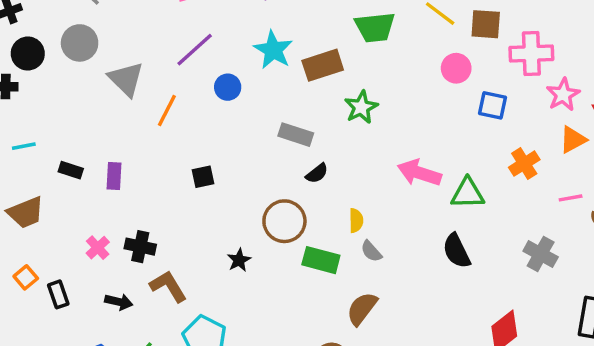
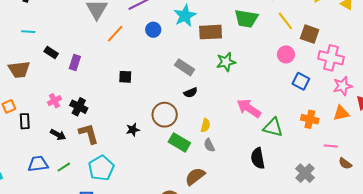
orange cross: (524, 164) -> (310, 119), turned 30

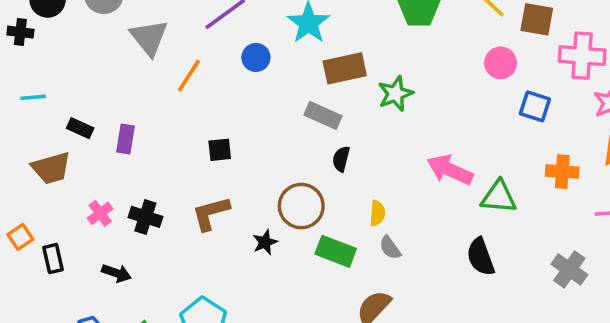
brown rectangle: (211, 32) -> (345, 68), moved
brown trapezoid: (19, 70) -> (51, 168), moved
black semicircle: (191, 93) -> (341, 159), turned 136
black star: (133, 130) -> (265, 242), moved
brown L-shape: (89, 134) -> (211, 213), moved, turned -80

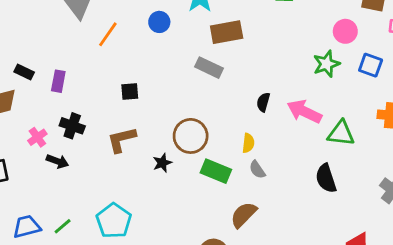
green star: (395, 94) -> (326, 64), moved
black semicircle: (341, 159) -> (263, 102), moved
black cross: (145, 217) -> (72, 126), moved
black arrow: (116, 273) -> (57, 161), moved

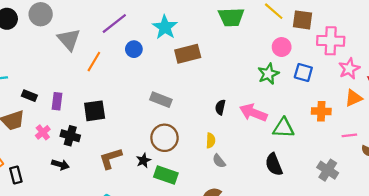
gray rectangle: (209, 68) -> (161, 100), moved
black square: (130, 92) -> (95, 111), moved, size x1.5
pink cross: (37, 137) -> (43, 132), moved
brown L-shape: (122, 140) -> (111, 158), moved
green rectangle: (216, 171) -> (166, 175), moved

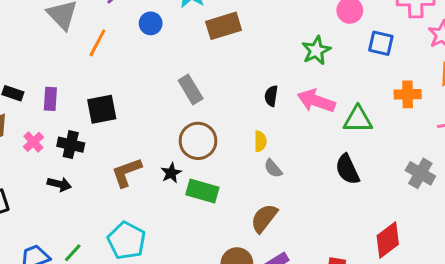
green star: (268, 74) -> (316, 50), moved
gray rectangle: (161, 100) -> (191, 90), turned 40

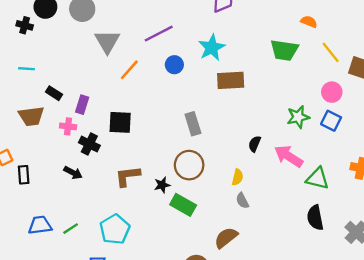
blue square: (381, 43) -> (331, 121), moved
pink cross: (33, 142) -> (68, 126), moved, turned 35
black semicircle: (347, 169) -> (315, 218), moved

